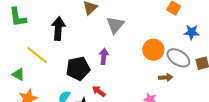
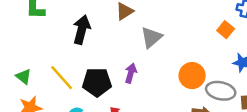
yellow line: (37, 55) -> (62, 78), moved
gray ellipse: (178, 58) -> (221, 91), turned -30

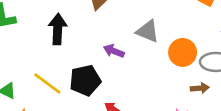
gray triangle: (151, 37) -> (148, 31), moved, turned -45
purple arrow: (131, 73) -> (114, 51), moved, turned -72

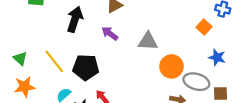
gray triangle: (148, 31) -> (148, 41), turned -35
purple arrow: (114, 51) -> (110, 34), moved

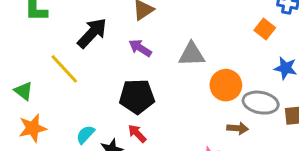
black arrow: (75, 19) -> (92, 33), turned 30
yellow line: (54, 61) -> (64, 69), moved
black pentagon: (86, 67) -> (137, 97), moved

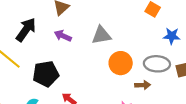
orange circle: (226, 85) -> (121, 63), moved
black pentagon: (137, 97) -> (46, 74), moved

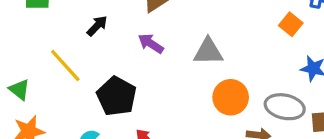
black arrow: (26, 30) -> (97, 26), size x0.6
black pentagon: (46, 74) -> (117, 96), turned 30

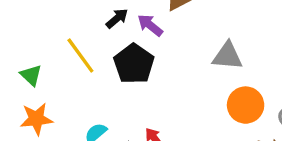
purple arrow: (151, 43) -> (150, 25), moved
black pentagon: (117, 96) -> (134, 64), moved

